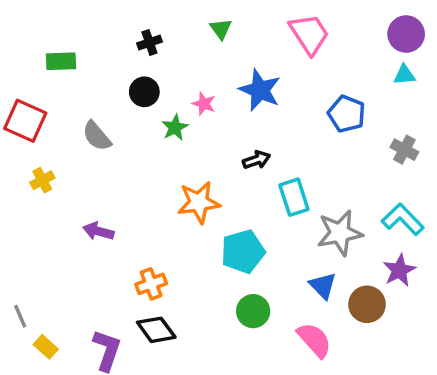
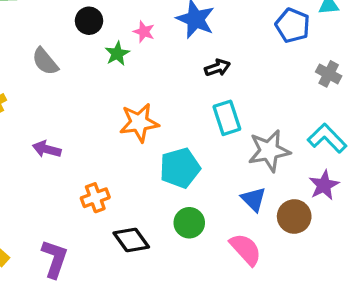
blue pentagon: (347, 114) -> (293, 25), moved
black arrow: (257, 160) -> (217, 68), moved
black diamond: (156, 330) -> (131, 240), moved

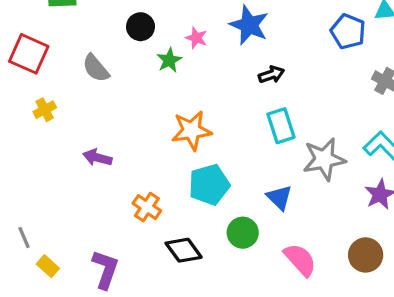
cyan pentagon: (180, 168) -> (209, 185), moved
orange cross: (95, 198) -> (147, 207), turned -36
blue triangle: (253, 199) -> (279, 198), moved
brown circle: (294, 217) -> (366, 255), moved

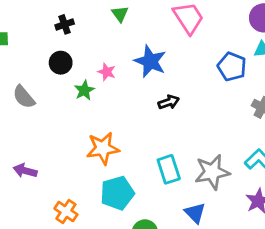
cyan rectangle: (281, 126) -> (169, 169), moved
blue triangle: (279, 198) -> (195, 213), moved

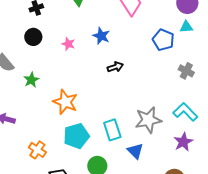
blue star: (150, 61) -> (101, 36), size x0.7
green star: (84, 90) -> (31, 80), moved
orange star: (103, 148) -> (65, 102), turned 30
cyan rectangle: (169, 169) -> (112, 130), moved

